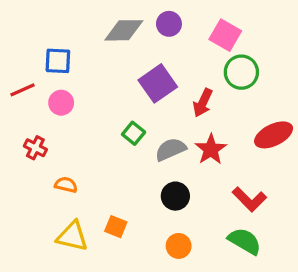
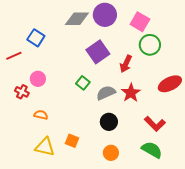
purple circle: (169, 24) -> (105, 15), size x1.5
blue square: (58, 61) -> (36, 38), turned 30
pink circle: (61, 103) -> (38, 79), moved

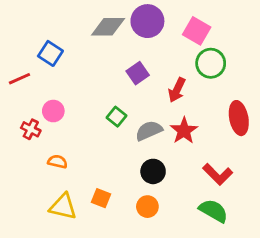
purple square: (98, 52) -> (138, 73), size x0.7
red ellipse: (170, 84) -> (239, 118), turned -75
orange circle: (111, 153) -> (147, 207), moved

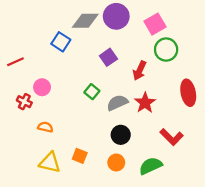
pink square: (197, 31) -> (155, 24), turned 30
blue square: (50, 53) -> (61, 42), moved
green semicircle: (213, 211) -> (151, 166), moved, turned -55

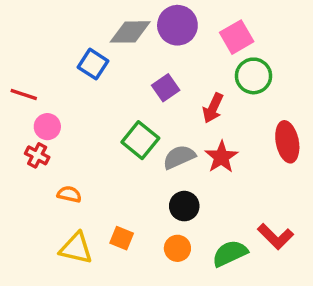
red line: (15, 62) -> (24, 95), turned 42
pink circle: (42, 87) -> (47, 127), moved
green square: (92, 92) -> (140, 140), size x1.5
red L-shape: (172, 137) -> (275, 236), moved

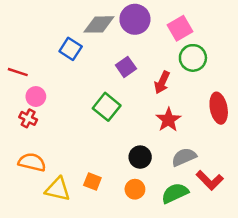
gray semicircle: (179, 157) -> (184, 157), moved
orange semicircle: (69, 194) -> (32, 162), moved, size x1.5

